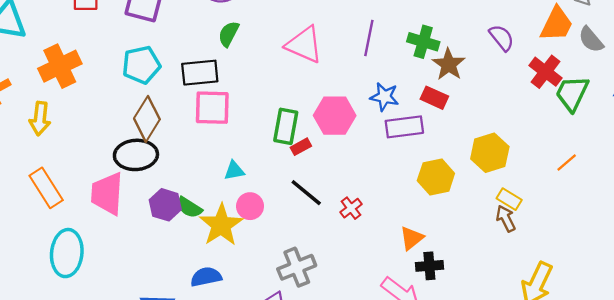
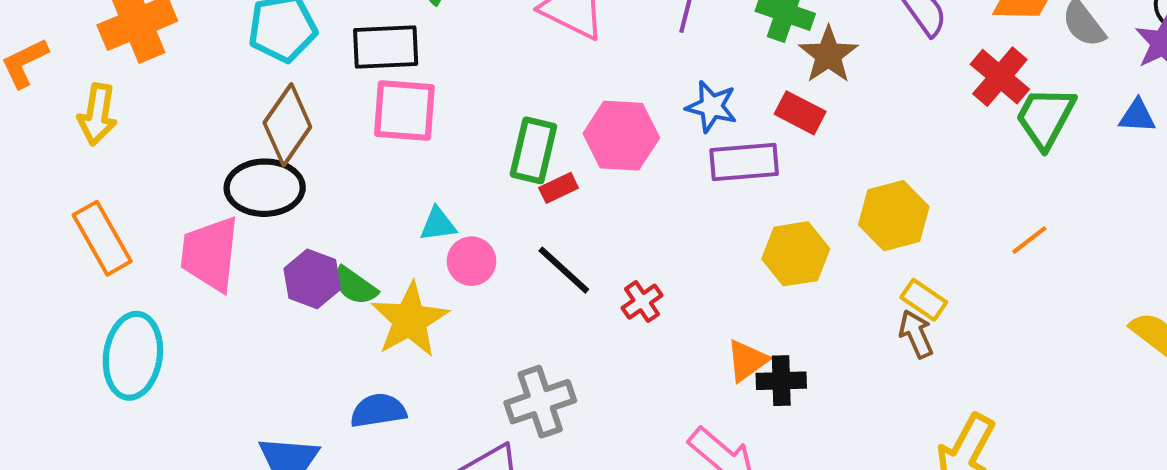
pink circle: (250, 206) -> (471, 261), moved
black cross: (429, 266) -> (781, 381), moved

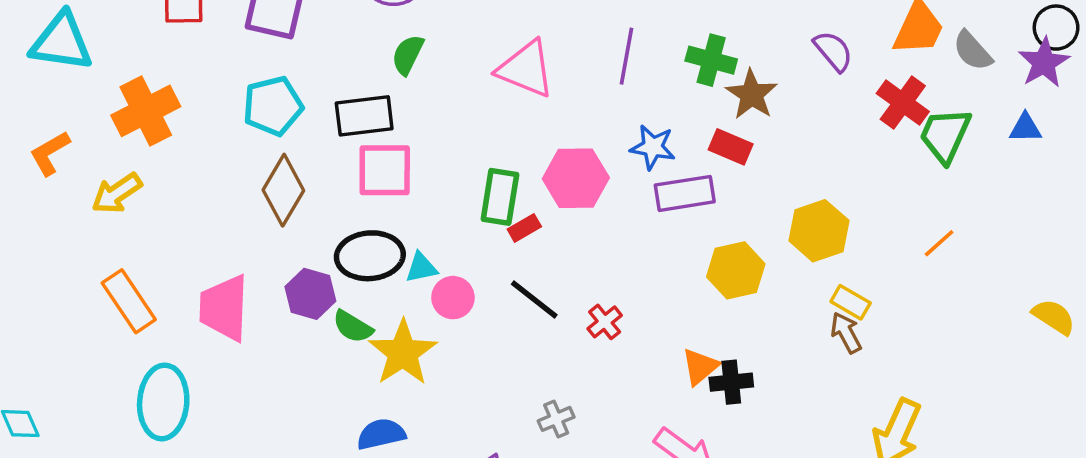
yellow arrow: (97, 114) -> (117, 193), turned 51
black ellipse: (265, 188) -> (370, 256), moved
purple hexagon: (312, 279) -> (310, 294), moved
gray cross: (540, 402) -> (556, 419), moved, size x0.6

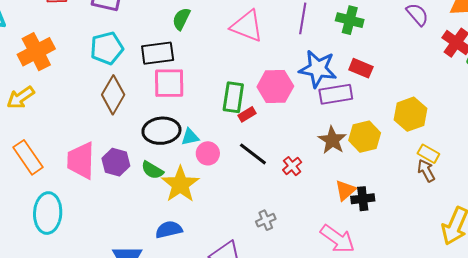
brown star: (752, 94) -> (332, 140), moved
blue star: (653, 147) -> (318, 69), size x1.5
purple hexagon: (310, 294) -> (116, 162), moved

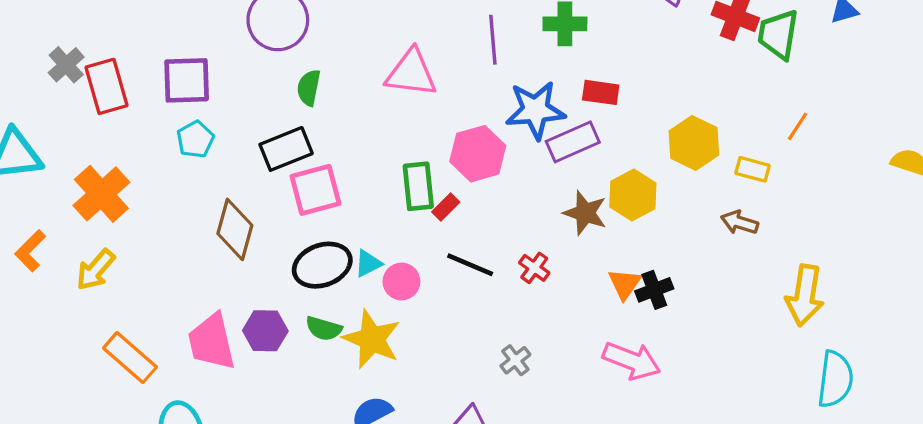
cyan pentagon: (107, 48) -> (195, 139), moved, size x0.7
yellow rectangle: (428, 154) -> (753, 169), moved
brown arrow: (426, 171) -> (740, 222), turned -30

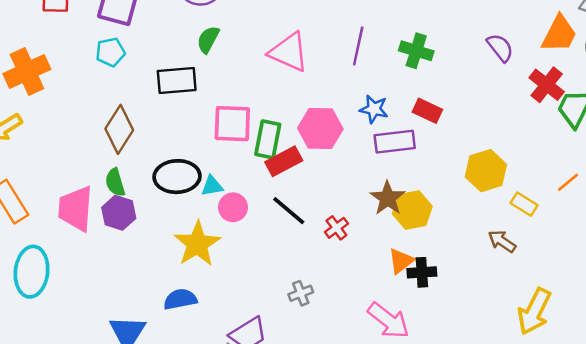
blue star: (535, 110) -> (374, 109), size x0.6
pink square: (315, 190) -> (232, 124), moved
yellow hexagon: (633, 195) -> (412, 210), moved
red rectangle: (446, 207) -> (284, 161), size x1.6
green semicircle: (324, 328) -> (115, 182), moved, turned 40

